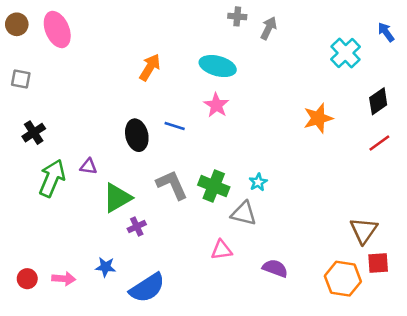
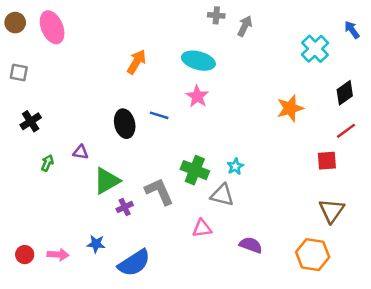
green arrow: (52, 178) -> (47, 163), size x0.5
gray L-shape: (172, 185) -> (159, 192), moved
red square: (378, 263) -> (327, 161), moved

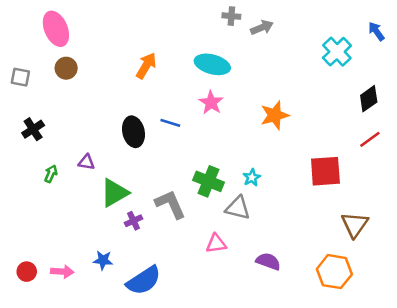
brown circle: (15, 23) -> (66, 68), moved
gray arrow: (245, 26) -> (262, 28), turned 42
orange star: (290, 108) -> (275, 115), moved
red square: (327, 161) -> (325, 171), moved, size x1.5

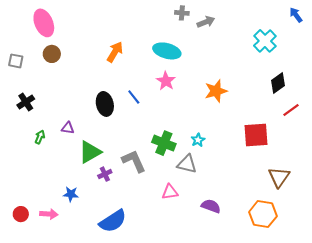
blue arrow: (376, 31) -> (296, 15), moved
black diamond: (369, 99) -> (278, 83), moved
blue line: (170, 123) -> (134, 97), turned 35
blue star: (103, 260) -> (71, 194), moved

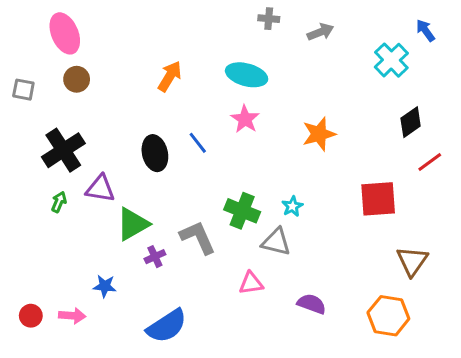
blue arrow: (296, 15) -> (425, 30), moved
gray arrow: (206, 22) -> (320, 32), moved
black cross: (26, 102) -> (63, 150), moved, size x1.6
purple triangle: (68, 128) -> (100, 189), size x1.5

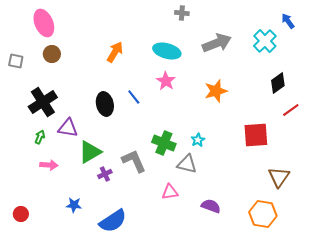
gray arrow: (320, 32) -> (217, 43), moved, size x1.6
blue star: (105, 286) -> (74, 205), moved
pink arrow: (72, 316) -> (49, 165), moved

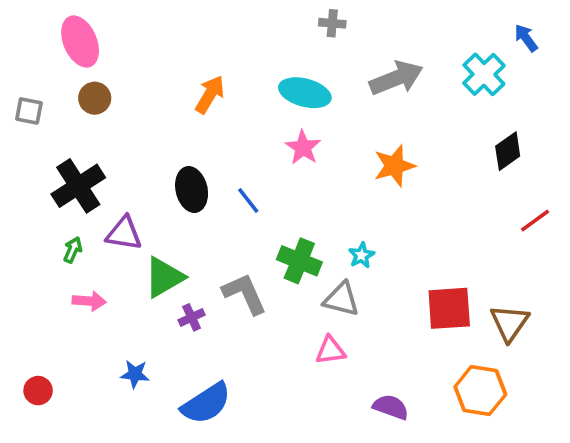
blue line: (134, 97) -> (248, 200), moved
red line: (291, 110) -> (535, 221), moved
red square: (256, 135) -> (449, 308), moved
pink triangle: (170, 192) -> (330, 350), moved
purple semicircle: (211, 206) -> (391, 407), moved

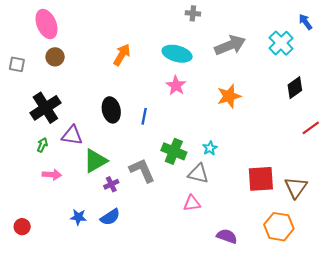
blue line: (248, 200) -> (144, 116), turned 49
blue semicircle: (206, 403) -> (110, 217), moved, size x0.7

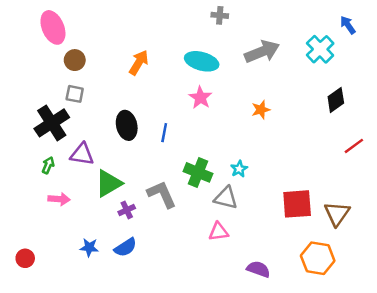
brown circle: (55, 57) -> (75, 60), moved
gray square: (17, 64) -> (75, 94), moved
orange star: (229, 96) -> (261, 110), size x0.7

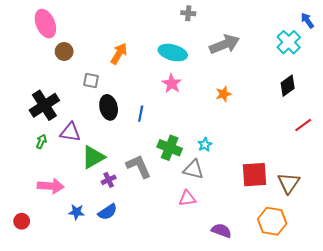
blue arrow: (348, 25) -> (307, 20), moved
cyan cross: (320, 49) -> (289, 42), moved
gray square: (75, 94) -> (91, 80), moved
pink arrow: (59, 199) -> (51, 186), moved, size x1.4

